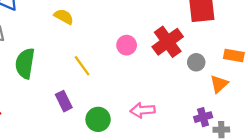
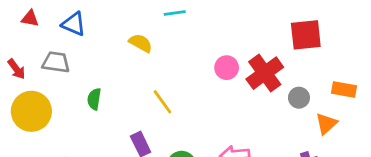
pink circle: (127, 45) -> (227, 68), moved
green semicircle: (25, 63) -> (94, 99), size x0.6

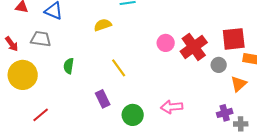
red square: (306, 35) -> (234, 39), moved
yellow semicircle: (141, 43) -> (103, 25), turned -48

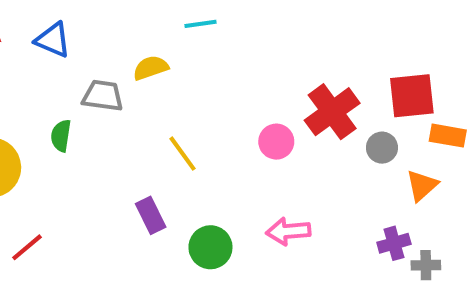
gray trapezoid: (41, 39) -> (103, 96), moved
pink circle: (166, 43) -> (276, 142), moved
green semicircle: (69, 66) -> (61, 136), moved

